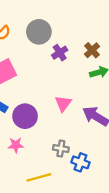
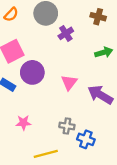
brown cross: (92, 50) -> (98, 17), moved, turned -32
purple circle: (25, 116) -> (32, 72), moved

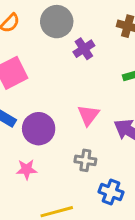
purple circle: (32, 72) -> (39, 129), moved
gray cross: (67, 126) -> (85, 160), moved

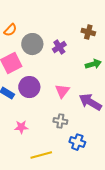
gray circle: (57, 22) -> (32, 44), moved
purple circle: (39, 129) -> (29, 87), moved

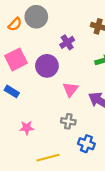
gray circle: (32, 44) -> (36, 17), moved
purple circle: (29, 87) -> (47, 66), moved

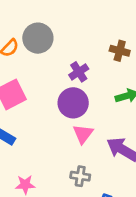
purple circle: (47, 66) -> (73, 103), moved

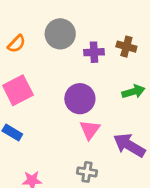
gray circle: (38, 38) -> (60, 34), moved
purple cross: (79, 72) -> (94, 52), moved, turned 30

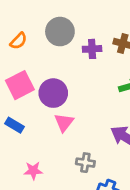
purple circle: (80, 99) -> (53, 93), moved
pink triangle: (90, 130) -> (64, 122), moved

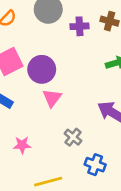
gray cross: (85, 163) -> (73, 137), turned 30

